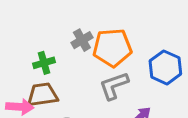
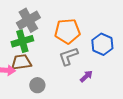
gray cross: (82, 40) -> (28, 20), moved, size x1.6
green cross: (44, 63) -> (22, 41), size x1.5

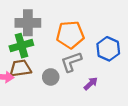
gray cross: (28, 20) -> (28, 23), turned 30
gray circle: (37, 85) -> (51, 77), moved

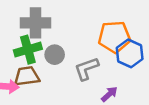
orange pentagon: (70, 35) -> (114, 37), moved
gray circle: (51, 77) -> (55, 55), moved

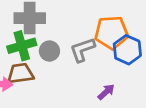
gray L-shape: (86, 69) -> (82, 50), moved

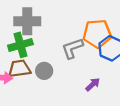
gray circle: (49, 51) -> (44, 71), moved

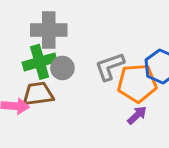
orange pentagon: (97, 34) -> (137, 83), moved
gray circle: (44, 71) -> (62, 68), moved

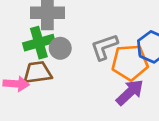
purple arrow: (137, 115) -> (130, 92), size x1.5

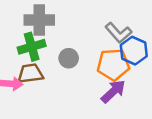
gray L-shape: (104, 47) -> (118, 33), moved, turned -112
gray circle: (60, 48) -> (69, 58), moved

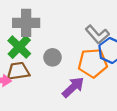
green cross: (32, 47) -> (19, 47), turned -30
purple arrow: (113, 91) -> (73, 87), moved

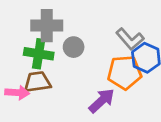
green cross: (19, 47) -> (39, 54), turned -35
gray circle: (52, 57) -> (74, 47), moved

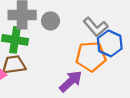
gray circle: (74, 47) -> (51, 21), moved

